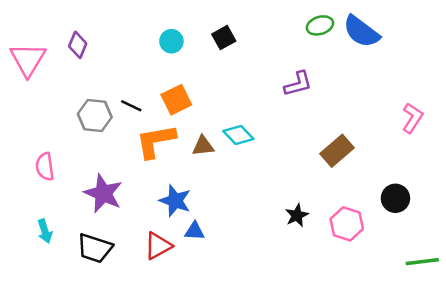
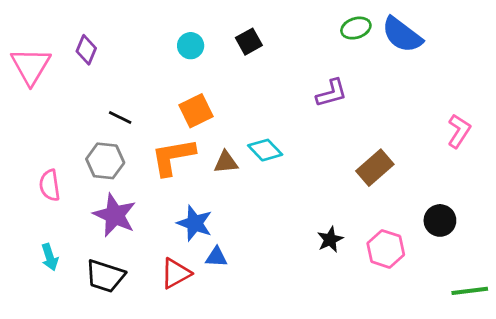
black line: (131, 106) -> (120, 117), moved
gray hexagon: (95, 115) -> (105, 161), moved

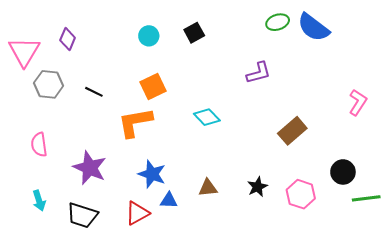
gray hexagon: (105, 161) -> (49, 84), moved
brown triangle: (226, 162) -> (208, 188), moved
green line: (470, 291) -> (366, 198), moved

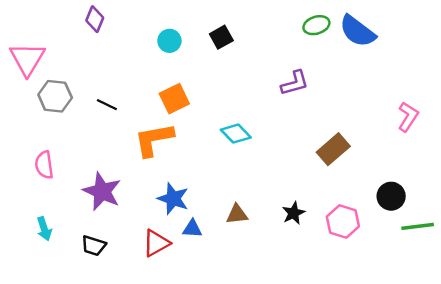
purple diamond: (68, 39) -> (95, 19), moved
black trapezoid: (82, 215) -> (94, 246), size x0.7

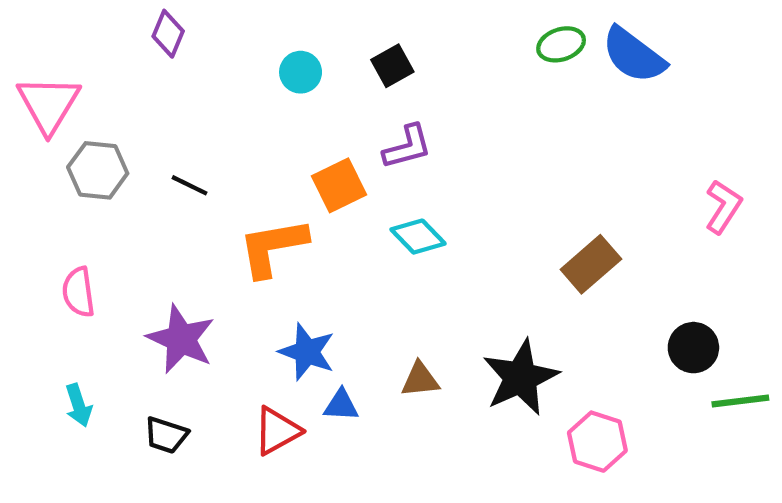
purple L-shape: (295, 83) -> (407, 147), moved
orange square: (174, 99) -> (339, 185), moved
black star: (294, 213) -> (520, 377), size x1.8
pink hexagon: (343, 222) -> (597, 442), moved

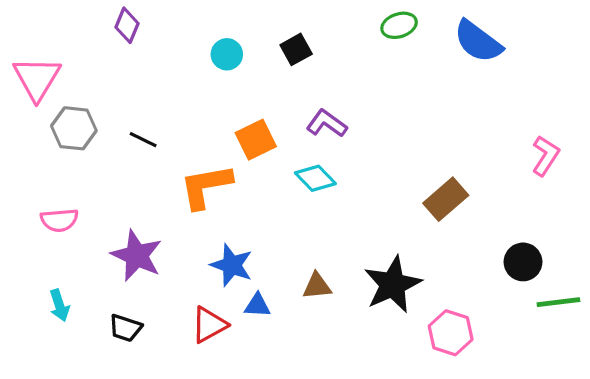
green ellipse: (561, 44) -> (399, 25), moved
purple L-shape: (407, 147) -> (327, 123), moved, turned -129
pink semicircle: (78, 292) -> (59, 220), turned -87

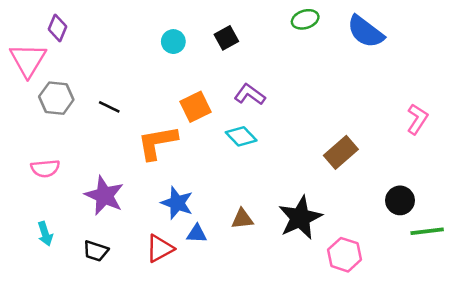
purple diamond: (127, 25) -> (58, 28), moved

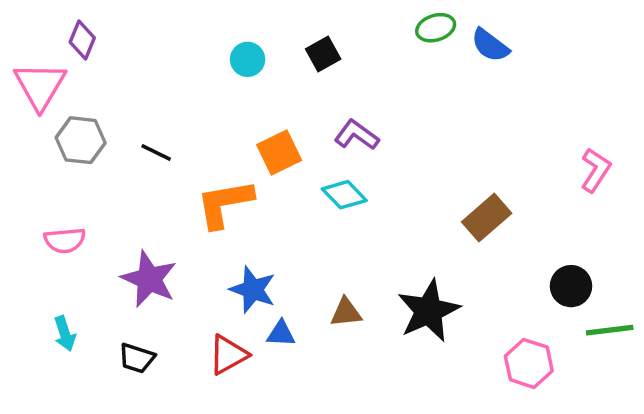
blue semicircle: (366, 32) -> (490, 45), moved, size x0.7
pink hexagon: (345, 255) -> (529, 363), moved

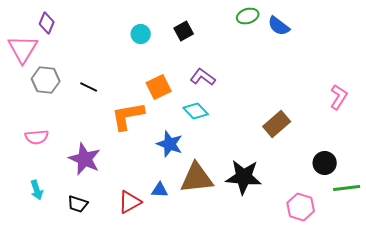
blue star: (253, 290) -> (170, 144), moved
black star: (429, 311) -> (244, 177), turned 30
brown triangle: (346, 312) -> (197, 178), size x1.8

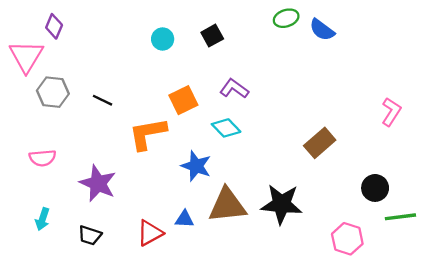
cyan arrow: (37, 190) -> (42, 219), turned 36

